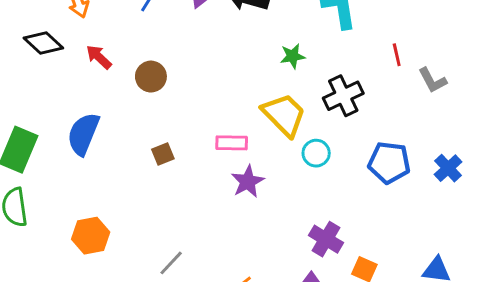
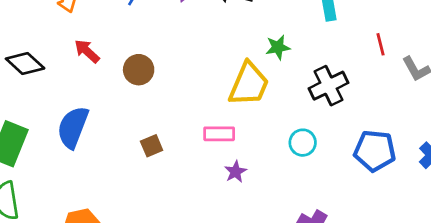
black diamond: (43, 43) -> (25, 63), moved
yellow trapezoid: (284, 115) -> (249, 84), moved, turned 69
purple star: (248, 182) -> (236, 172), size x0.7

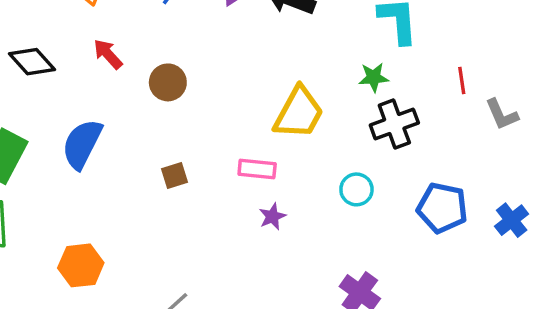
green star: (278, 47) -> (374, 77), moved

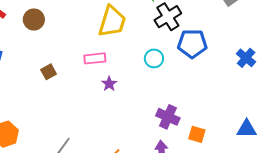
blue pentagon: (442, 208) -> (192, 44), moved

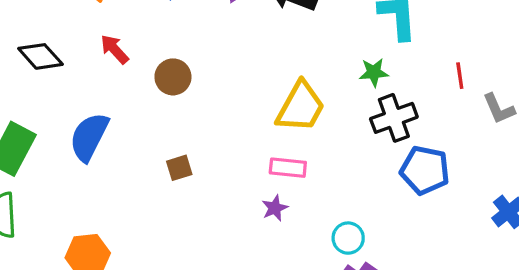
pink rectangle: (95, 58) -> (288, 168), moved
cyan circle: (154, 58) -> (348, 238), moved

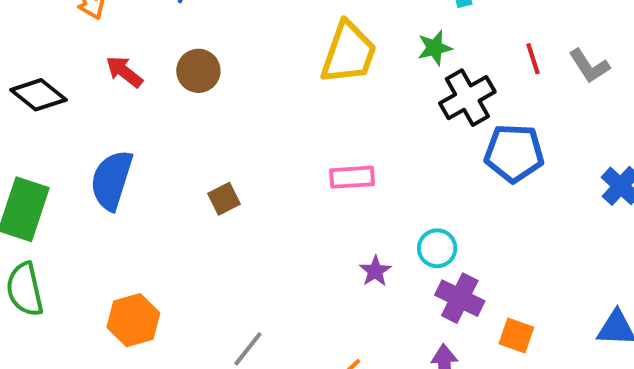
red line: (460, 76) -> (533, 59), moved
brown circle: (173, 77) -> (198, 71), moved
yellow trapezoid: (301, 107) -> (349, 53), moved
purple star: (275, 208) -> (375, 271), moved

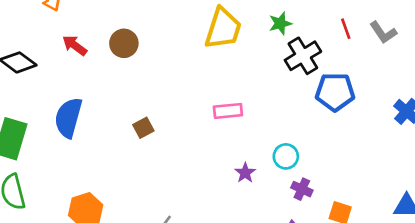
purple cross: (460, 298) -> (302, 189), size x0.7

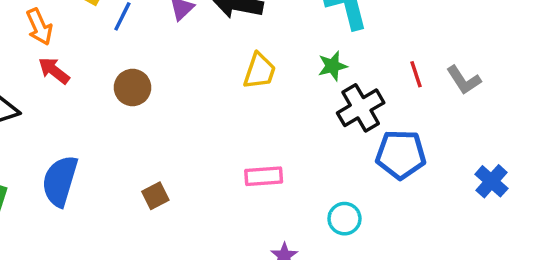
yellow trapezoid: (223, 29) -> (260, 71), size x0.7
red arrow: (75, 45) -> (54, 71), moved
cyan circle: (286, 156) -> (344, 219), moved

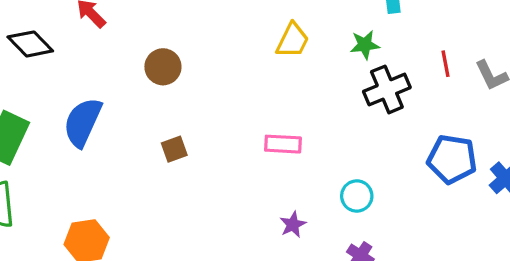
brown circle: (133, 88) -> (163, 67), moved
blue pentagon: (401, 154) -> (452, 159), moved

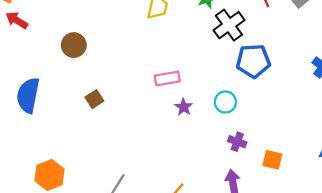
blue pentagon: (452, 159) -> (253, 61), moved
purple star: (293, 225) -> (184, 107), moved

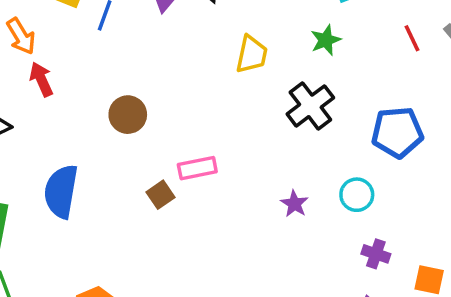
red arrow: (17, 20) -> (41, 79), turned 35
black cross: (229, 25) -> (310, 106), moved
pink rectangle: (167, 78) -> (197, 168), moved

